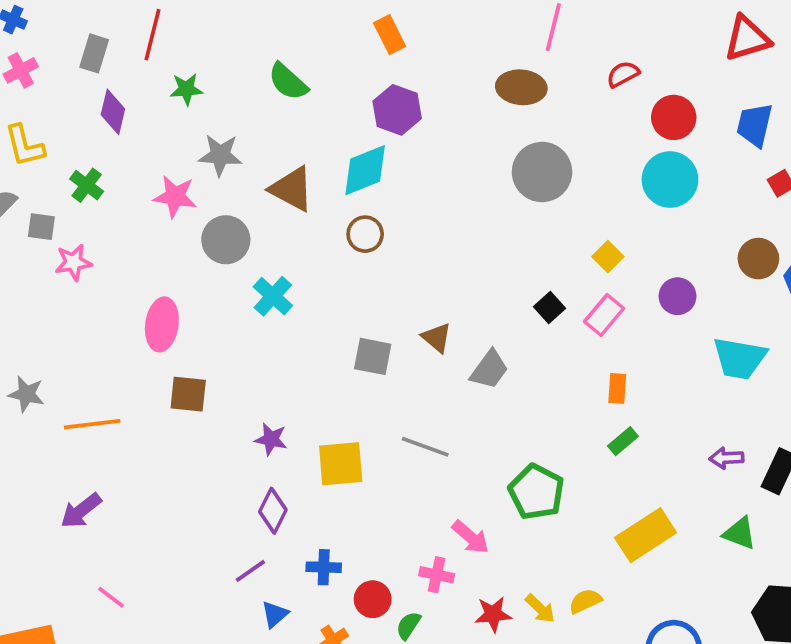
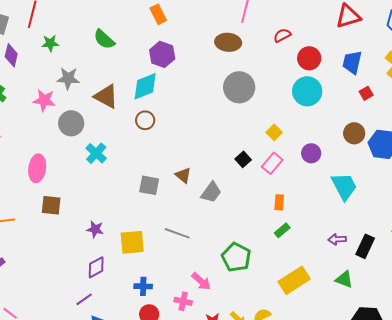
cyan trapezoid: (740, 358) -> (344, 186), turned -128
purple diamond: (273, 511) -> (96, 267), turned 35
blue cross: (324, 567) -> (143, 286), moved

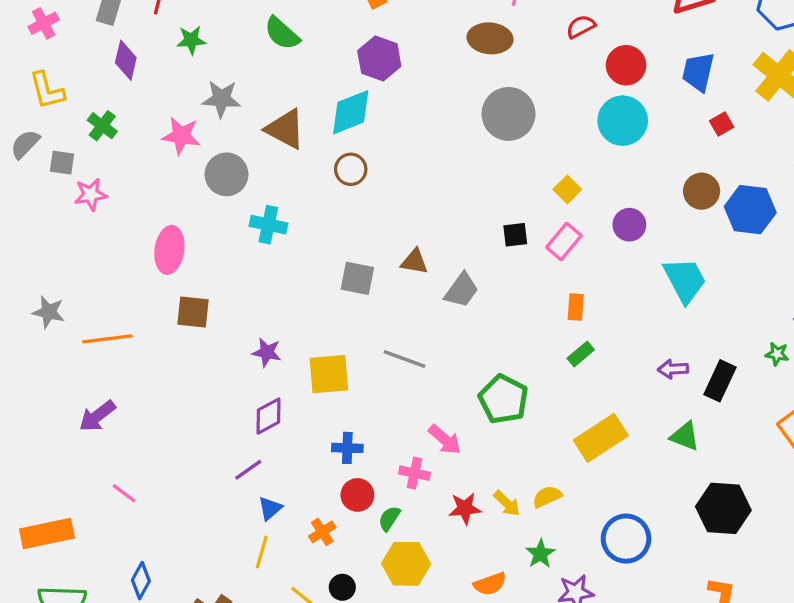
cyan cross: (96, 153) -> (268, 225), turned -30
black square: (243, 159) -> (515, 235), turned 35
brown triangle: (183, 175) -> (415, 262), turned -30

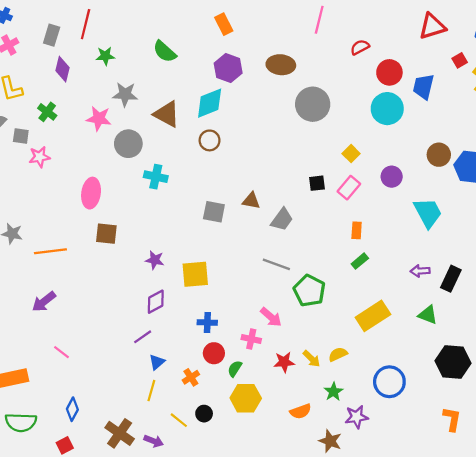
brown ellipse: (490, 38) -> (281, 65), moved
blue trapezoid: (698, 72) -> (423, 87), moved
red square: (722, 124) -> (460, 60), moved
gray line: (404, 359) -> (276, 264), moved

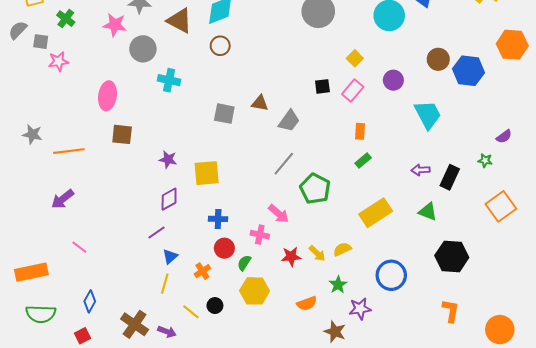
gray line: (276, 264) -> (284, 164), turned -70

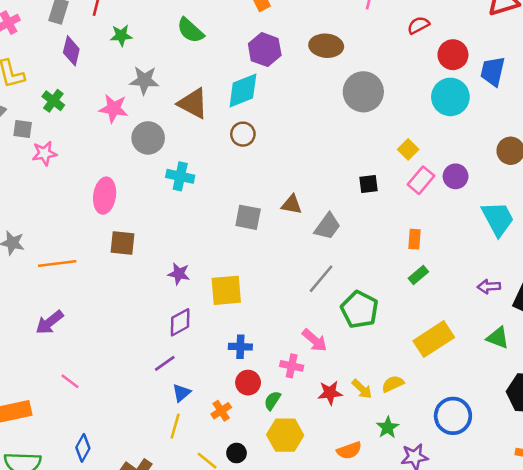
pink rectangle: (353, 91) -> (421, 180), moved

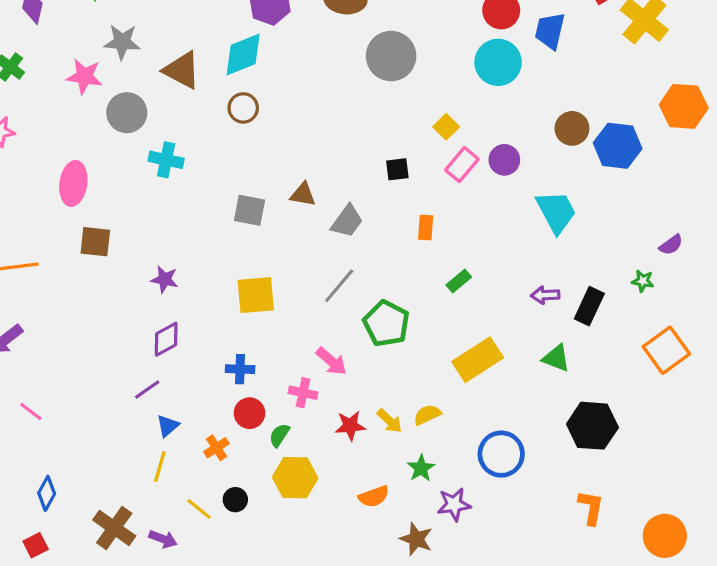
orange rectangle: (415, 239) -> (426, 228), moved
yellow square: (226, 290) -> (256, 295), moved

